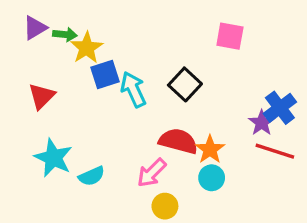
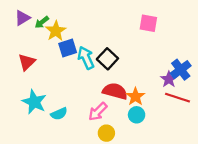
green arrow: (65, 34) -> (42, 22), turned 136
black square: (185, 84) -> (107, 59), moved

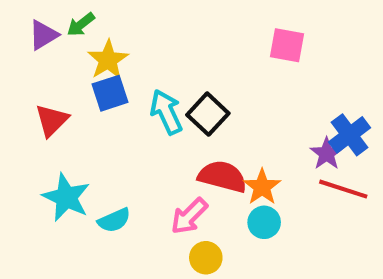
green arrow: (42, 22) -> (81, 24), moved
blue square: (68, 48) -> (110, 93), moved

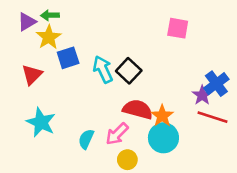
green arrow: (81, 24) -> (50, 15), turned 36
yellow star: (108, 60) -> (49, 37), moved
cyan semicircle: (114, 220) -> (86, 139), moved, turned 138
cyan circle: (264, 222) -> (163, 138), size x1.5

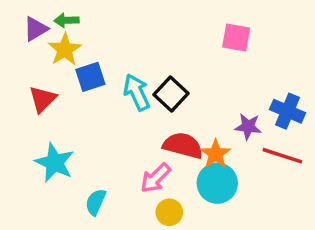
blue cross: (216, 84) -> (288, 111), turned -30
purple star: (202, 95) -> (248, 127), moved, turned -30
cyan semicircle: (86, 139) -> (96, 202), moved

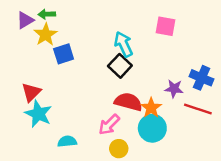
cyan arrow: (137, 92) -> (124, 44), moved
red triangle: (42, 99) -> (31, 92), moved
cyan semicircle: (96, 202) -> (67, 141), turned 60

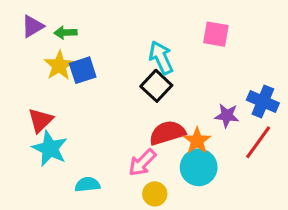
green arrow: (47, 14) -> (65, 33), moved
yellow star: (46, 35) -> (59, 65), moved
red semicircle: (128, 102) -> (167, 133), turned -32
red line: (198, 109) -> (258, 142), turned -72

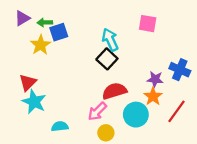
blue square: (83, 70) -> (59, 32), moved
orange star: (197, 141) -> (153, 96), moved
red line: (258, 142) -> (177, 111), moved

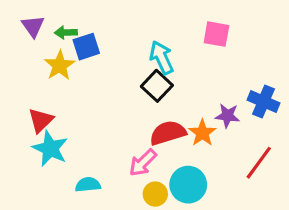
purple triangle: (22, 18) -> (33, 26), turned -35
orange star: (153, 96) -> (202, 133), moved
cyan circle: (136, 115) -> (188, 185), moved

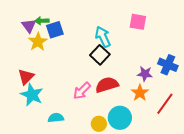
purple triangle: (33, 26) -> (29, 26), moved
orange star: (202, 133) -> (140, 93), moved
pink arrow: (143, 163) -> (82, 91), moved

